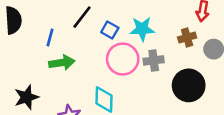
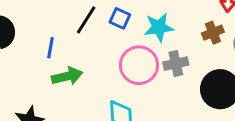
blue square: (110, 30) -> (120, 18), moved

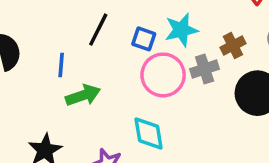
blue square: (120, 18) -> (144, 39), moved
brown cross: (213, 33) -> (233, 45), moved

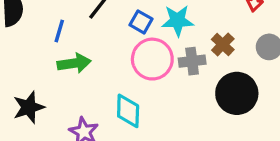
brown cross: (233, 45) -> (223, 45), turned -30

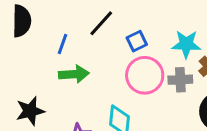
cyan star: (178, 21) -> (186, 44), moved
blue square: (141, 22) -> (137, 41), turned 30

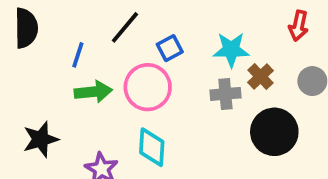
pink circle: (145, 75) -> (148, 87), moved

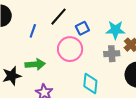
green arrow: (93, 92) -> (35, 64), moved
cyan diamond: (152, 147) -> (90, 83), moved

